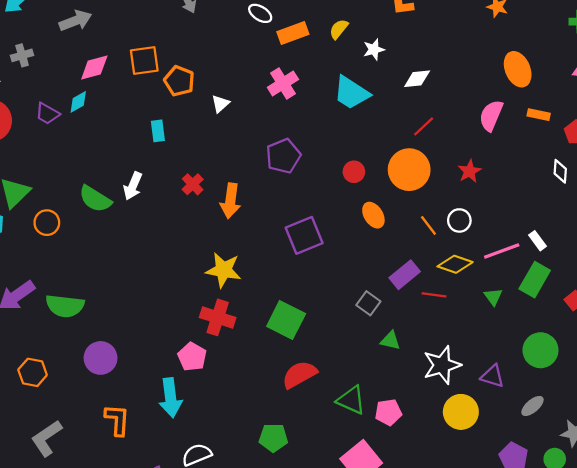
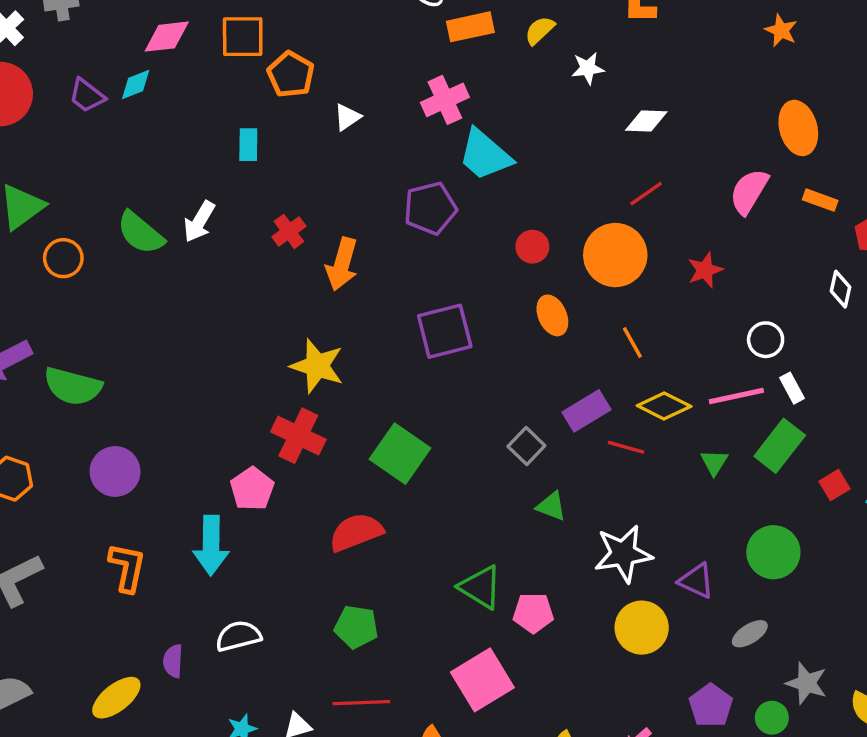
cyan trapezoid: (351, 93) -> (485, 155), moved
white circle: (459, 220) -> (766, 340), moved
red semicircle: (299, 375) -> (356, 532), moved

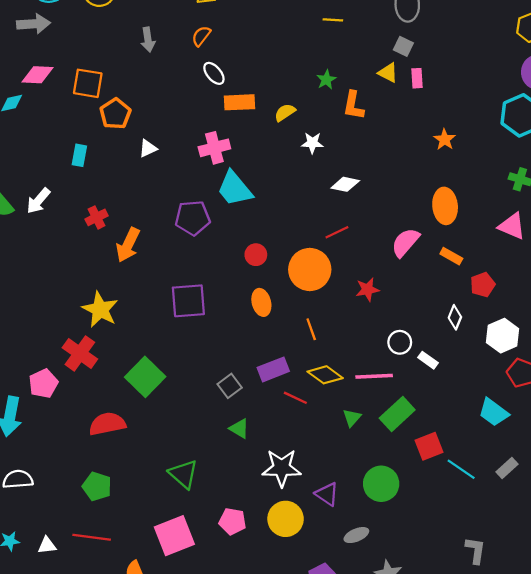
white rectangle: (792, 388) -> (428, 360), moved, turned -36
red square: (834, 485) -> (429, 446), size x1.4
pink pentagon: (533, 613) -> (232, 521), moved

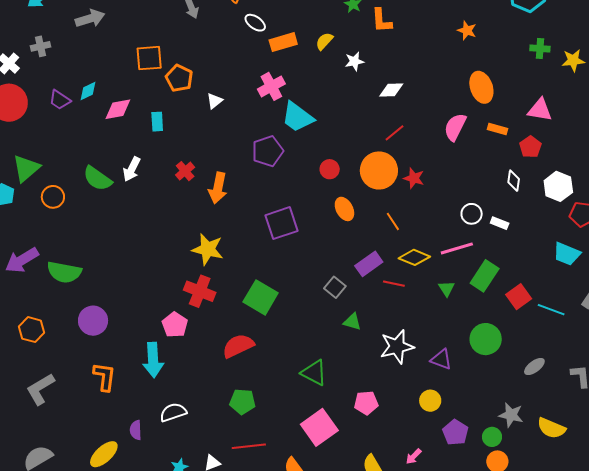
pink diamond: (37, 75) -> (118, 109), moved
pink triangle: (512, 226) -> (540, 110), moved
red star: (367, 289) -> (414, 178), moved, turned -30
yellow circle: (286, 519) -> (430, 401), moved, size x0.7
gray ellipse: (356, 535) -> (534, 366), moved

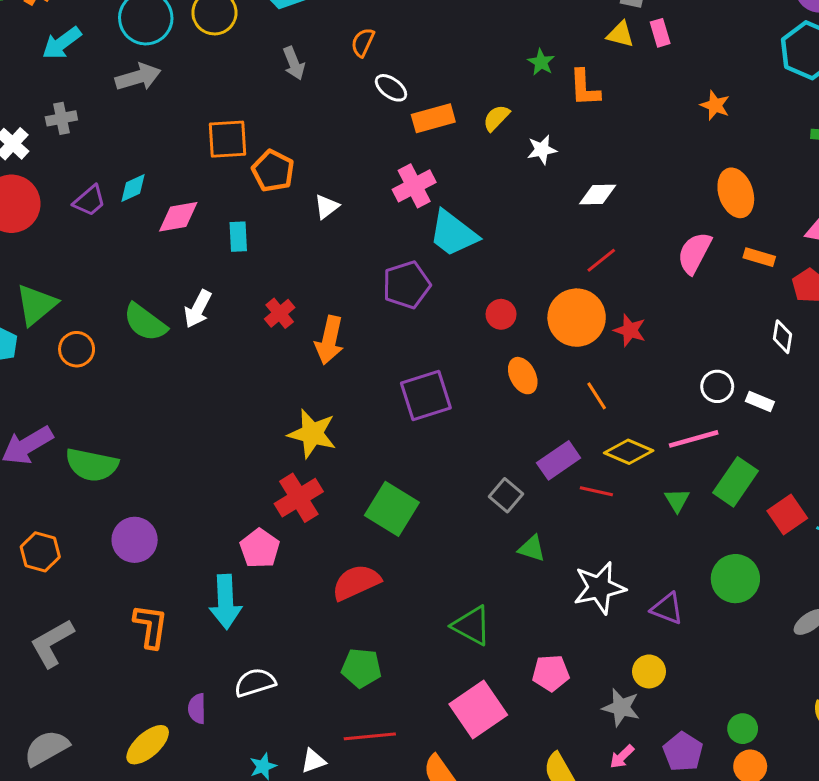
purple trapezoid: (60, 100) -> (89, 201), turned -75
red cross: (200, 291) -> (299, 498), turned 36
gray star: (511, 415) -> (621, 707), moved
purple pentagon: (455, 432) -> (683, 752), moved

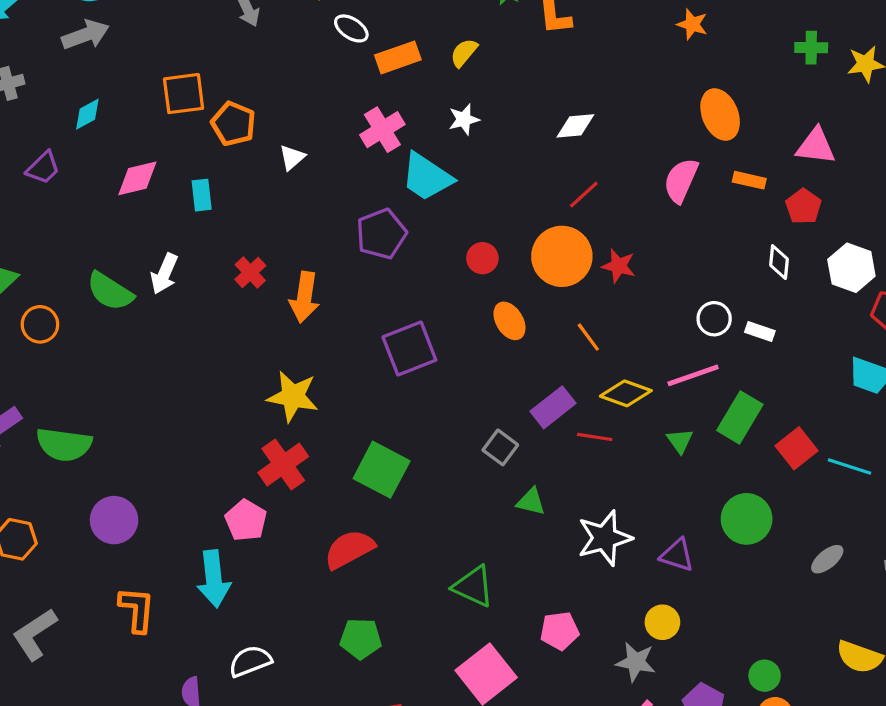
white star: (542, 150) -> (464, 119), moved
cyan diamond: (133, 188) -> (87, 114), moved

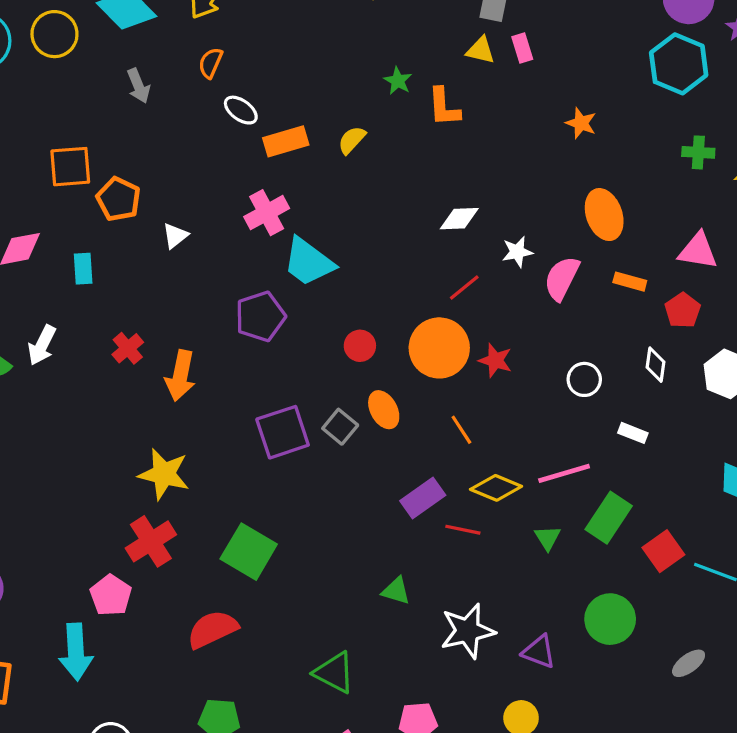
white star: (464, 119) -> (517, 252), moved
white circle: (714, 319) -> (584, 379), moved
gray square: (500, 447) -> (340, 427), moved

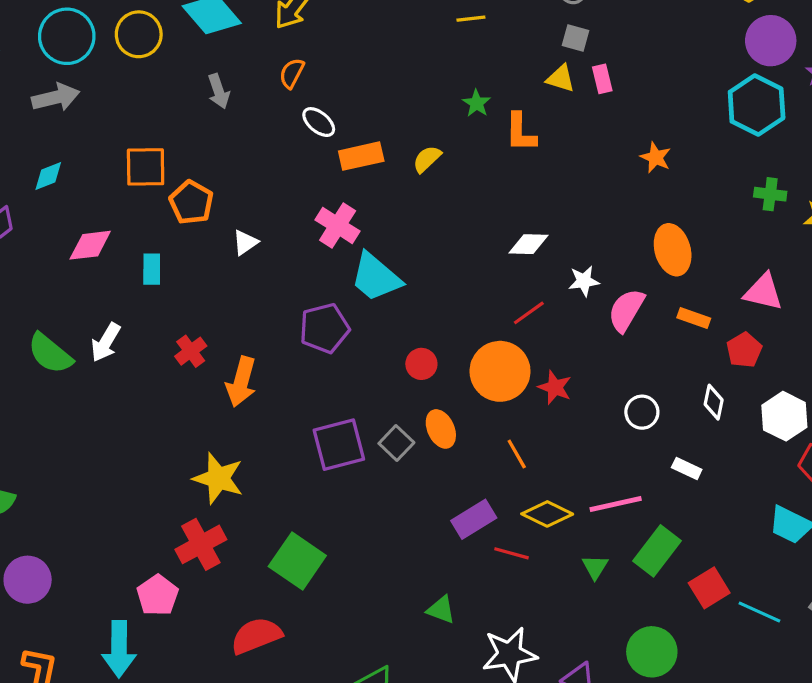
pink cross: (267, 213) -> (338, 225), turned -33

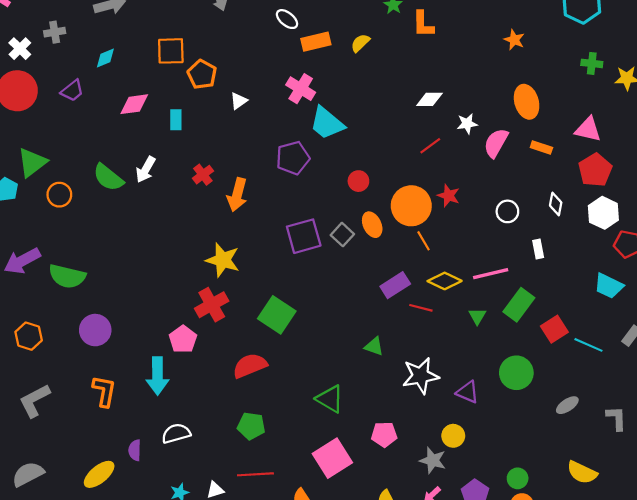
red pentagon: (744, 350) -> (595, 170), moved, size x1.4
orange circle: (500, 371) -> (411, 206), moved
white rectangle: (687, 468) -> (538, 249), turned 54

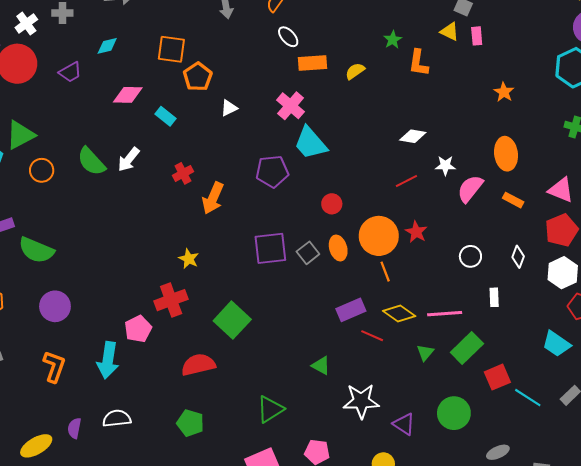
cyan rectangle: (176, 120) -> (165, 116), turned -60
yellow star: (223, 260) -> (189, 259), size x0.6
green triangle: (330, 399) -> (270, 409), turned 48

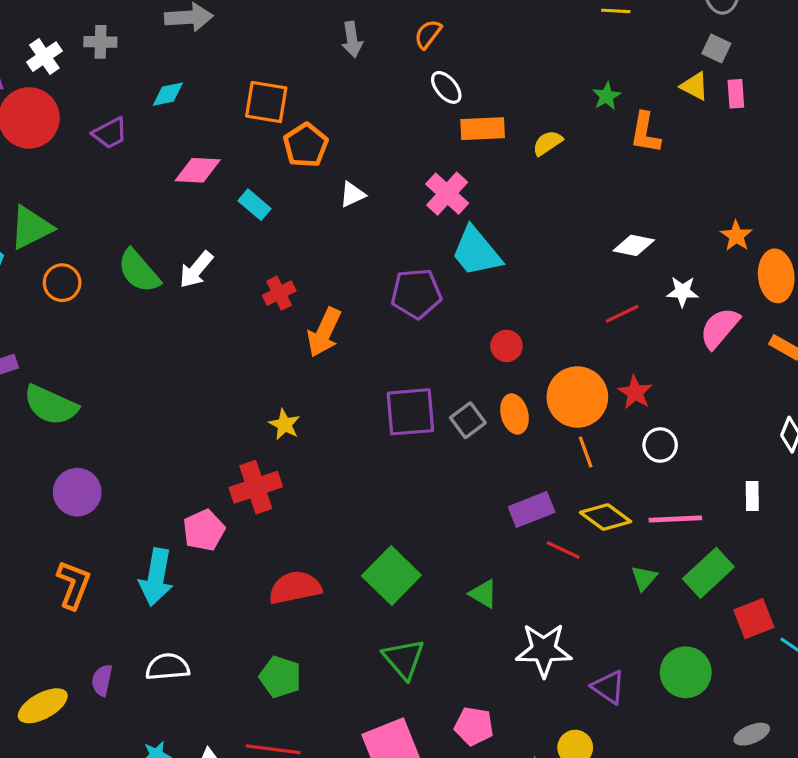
orange star: (504, 92) -> (736, 236), moved
white circle: (470, 256) -> (660, 445), moved
green square: (232, 320) -> (391, 576), moved
green triangle: (270, 409) -> (404, 659), turned -40

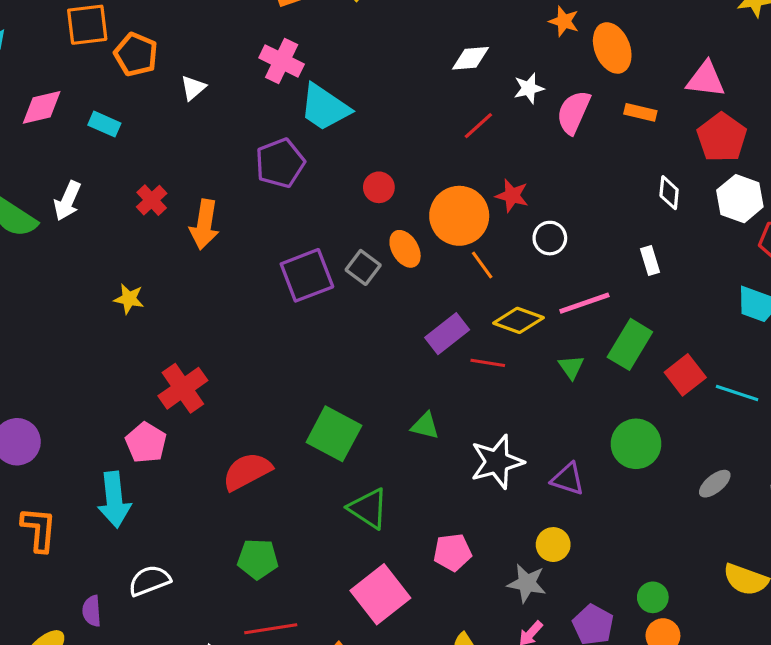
yellow star: (285, 424) -> (129, 299), moved

